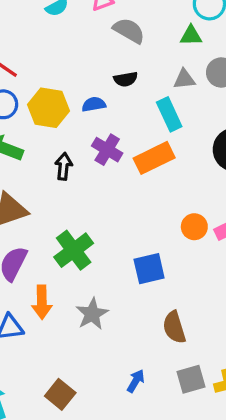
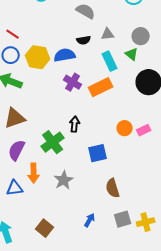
green triangle: (191, 36) -> (132, 54), moved, turned 40
gray triangle: (184, 79) -> (108, 34), moved
blue semicircle: (94, 104) -> (65, 55), size x1.5
black arrow: (64, 166) -> (75, 124), moved

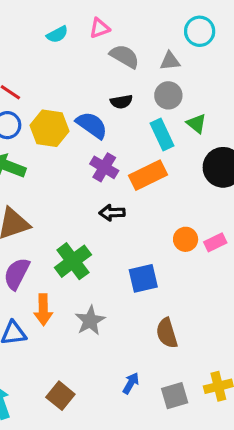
gray triangle: (108, 34) -> (170, 61), moved
gray circle: (141, 36) -> (168, 95), moved
blue semicircle: (65, 55) -> (92, 125), turned 45
black arrow: (75, 124) -> (112, 213), moved, turned -98
gray square: (123, 219) -> (175, 396), moved

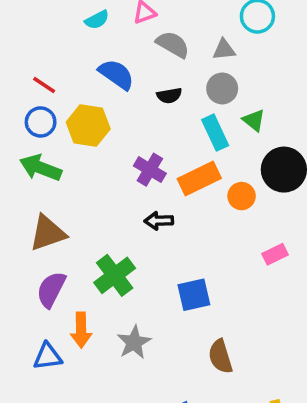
blue semicircle: (92, 125) -> (116, 74), moved
orange circle: (186, 239) -> (242, 196), moved

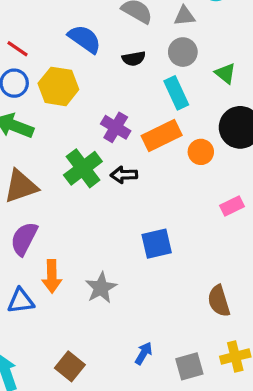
green triangle: (254, 120) -> (225, 73), moved
green cross: (115, 275) -> (83, 168), moved
brown semicircle: (220, 356) -> (219, 301), moved

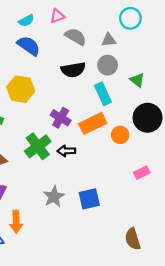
blue semicircle: (85, 39) -> (29, 46), moved
black semicircle: (134, 59) -> (73, 70), size x1.5
gray star: (101, 288) -> (54, 197), moved

